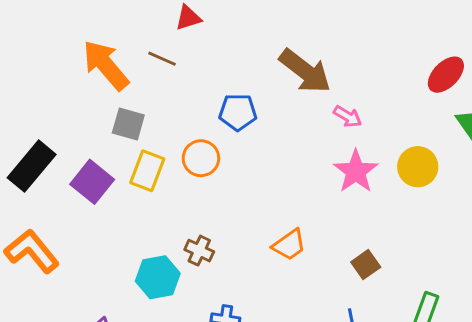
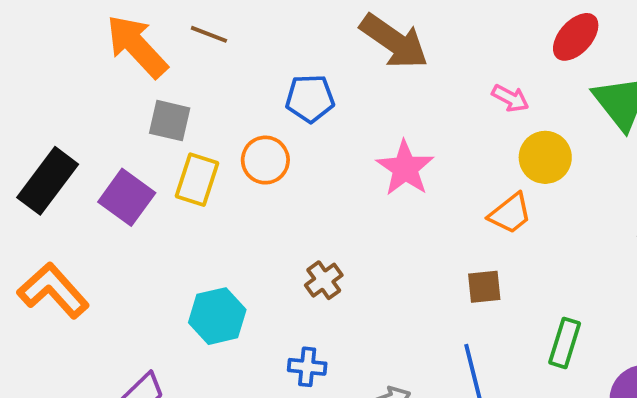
pink arrow: (348, 117) -> (510, 98), moved
pink star: (356, 171) -> (405, 168), moved
orange trapezoid: (289, 245) -> (510, 213), moved
brown cross: (199, 251) -> (324, 280), moved, turned 32
brown square: (366, 265) -> (484, 287), turned 32

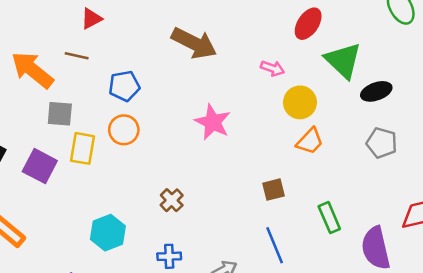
blue pentagon: (310, 98) -> (124, 86), moved
orange trapezoid: (510, 213) -> (310, 141), moved
green rectangle: (565, 343) -> (329, 218), turned -32

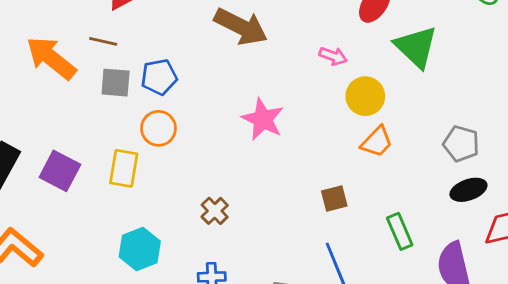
black ellipse: (376, 91) -> (468, 190), moved
gray square: (60, 114) -> (116, 83), moved
yellow rectangle: (83, 148) -> (124, 168), moved

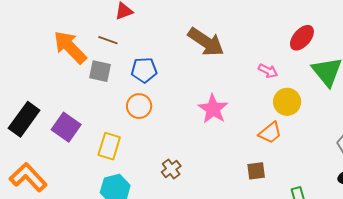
gray square: (116, 83) -> (100, 71), moved
orange trapezoid: (377, 142) -> (270, 133), moved
yellow rectangle: (124, 168) -> (109, 146), moved

